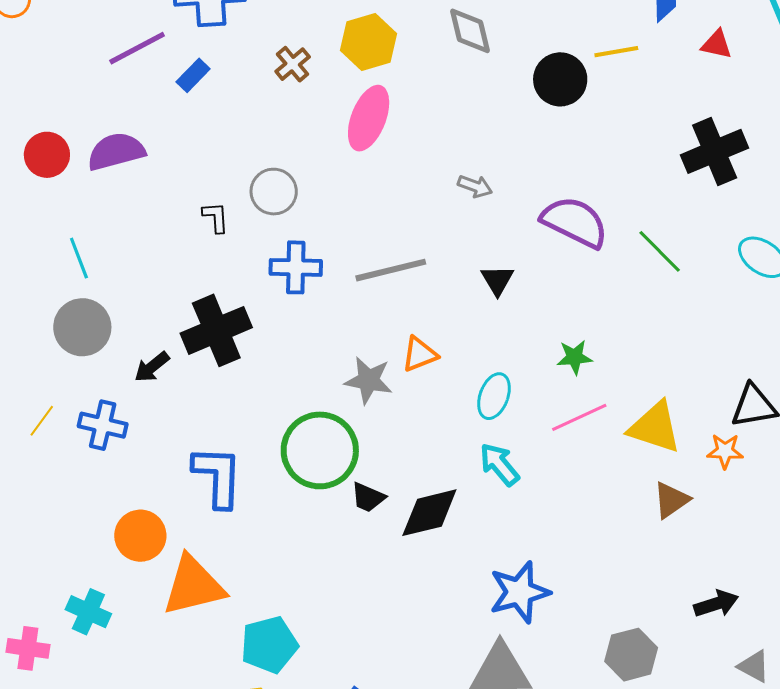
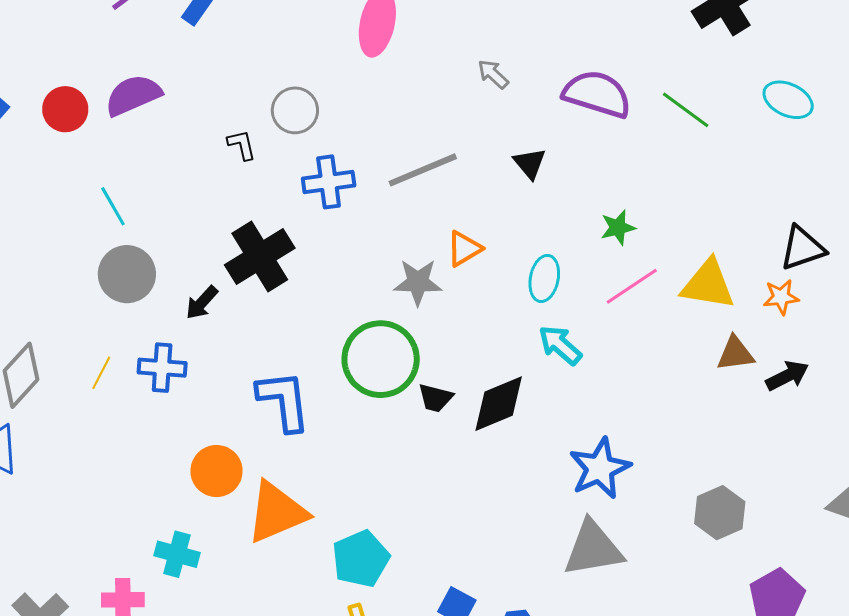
gray arrow: (475, 186) -> (493, 74), turned -148
brown triangle: (671, 500) -> (735, 354), turned 36
black arrow: (716, 604) -> (787, 376), moved

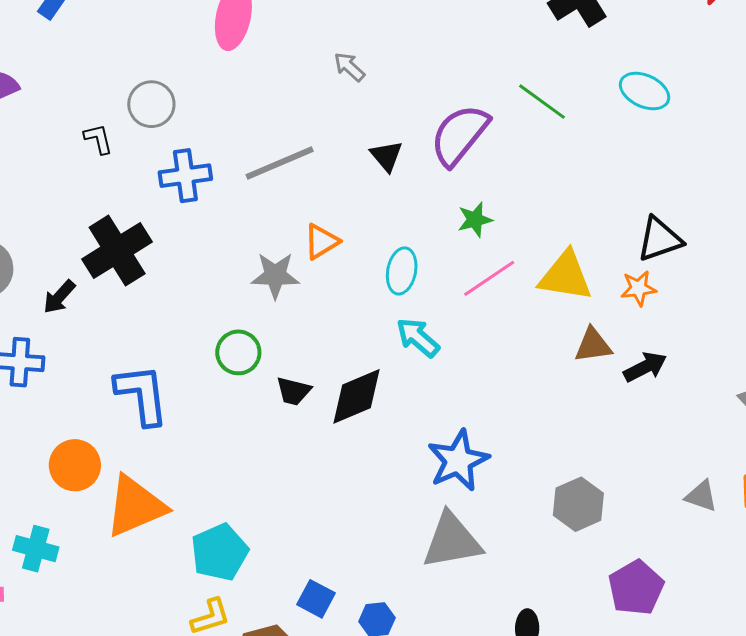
purple semicircle: (597, 94) -> (459, 135), moved, turned -68
green circle: (381, 359) -> (238, 352), size x0.6

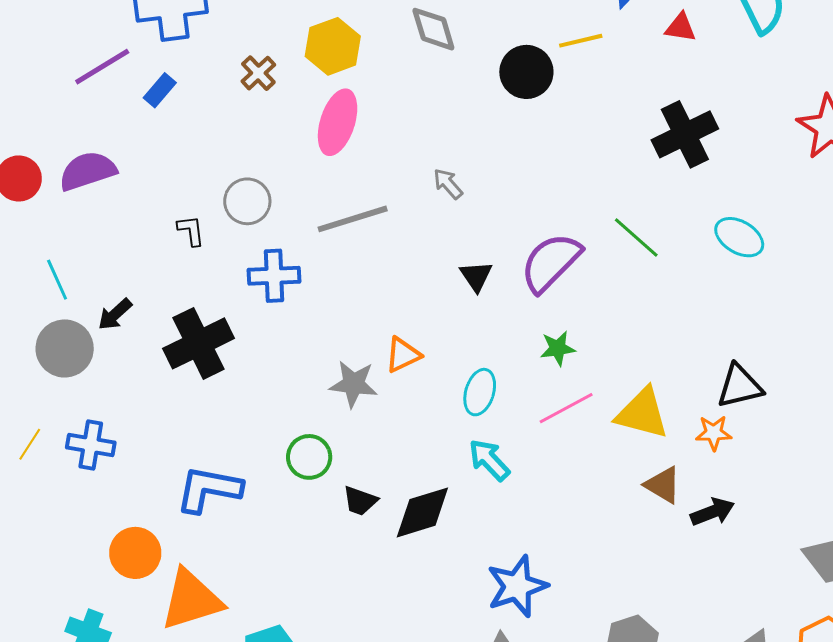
gray line: (280, 163) -> (353, 219), moved
black arrow: (59, 297) -> (115, 314), moved
brown triangle: (593, 345) -> (663, 485), turned 33
blue L-shape: (142, 395) -> (209, 489), turned -78

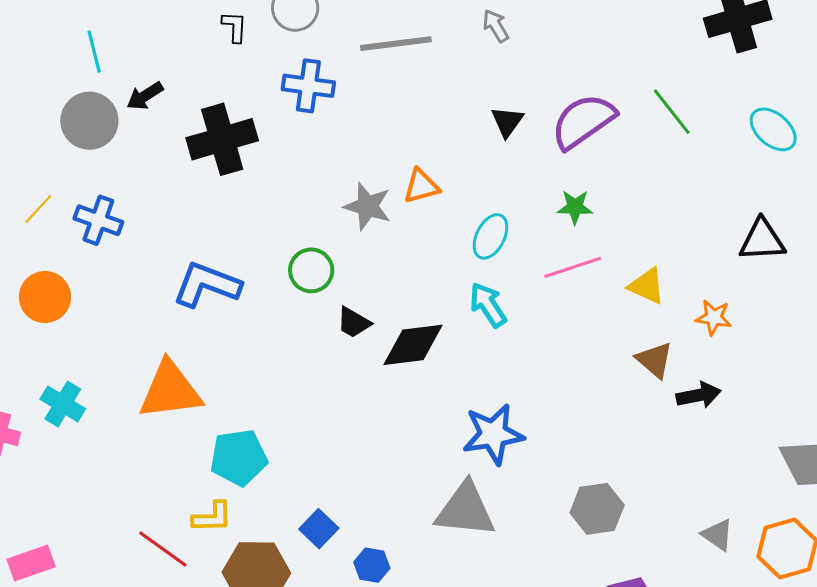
black triangle: (740, 386) -> (762, 240), moved
yellow triangle: (642, 413) -> (647, 286), size x0.7
orange circle: (135, 553) -> (45, 297), moved

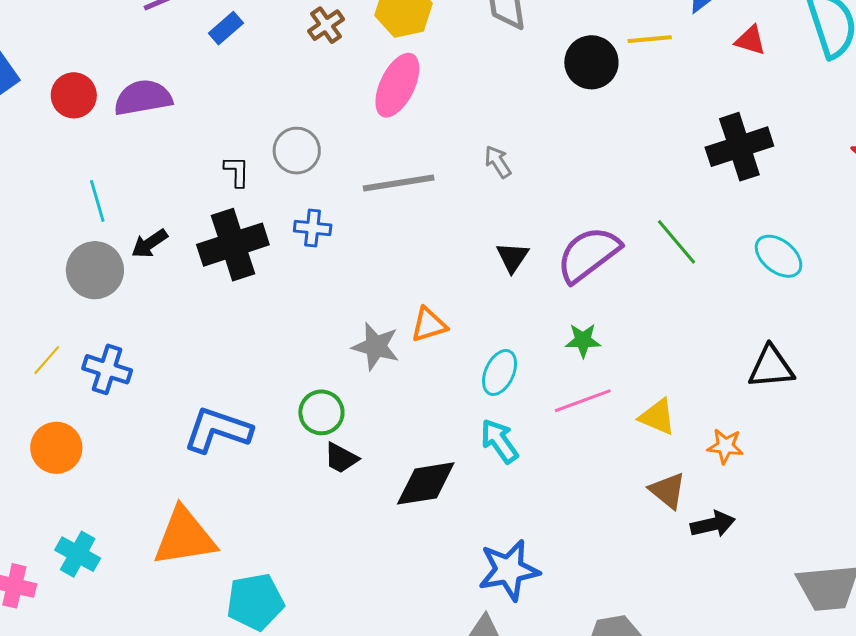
blue cross: (308, 86) -> (313, 228), size x0.7
black cross: (222, 139) -> (233, 245), moved
black trapezoid: (354, 323) -> (341, 458), moved

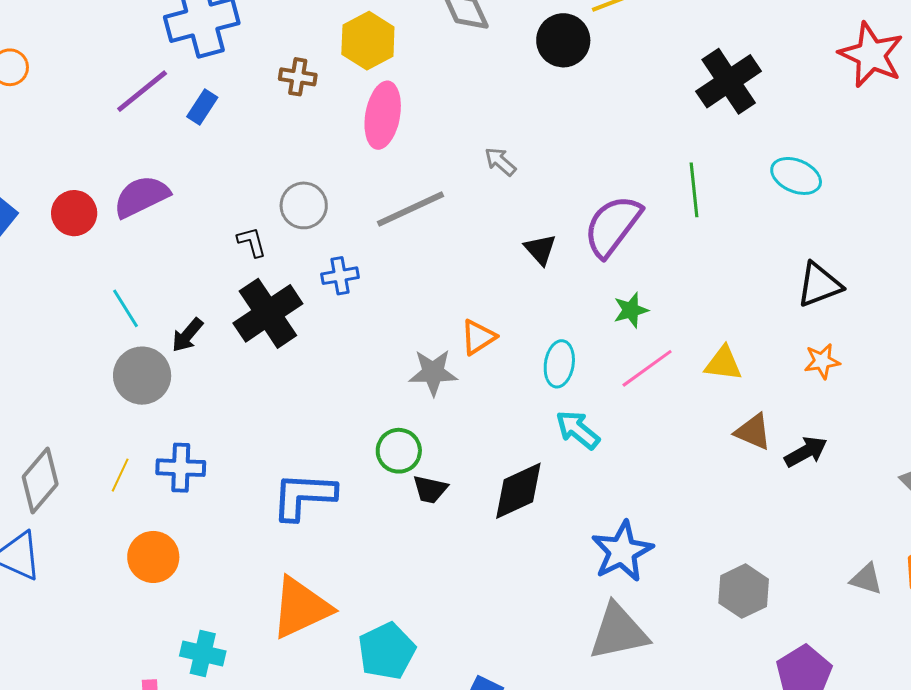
brown cross: (326, 25) -> (298, 77), turned -30
green line: (677, 242) -> (694, 190), turned 50
orange star: (725, 446) -> (822, 361), moved

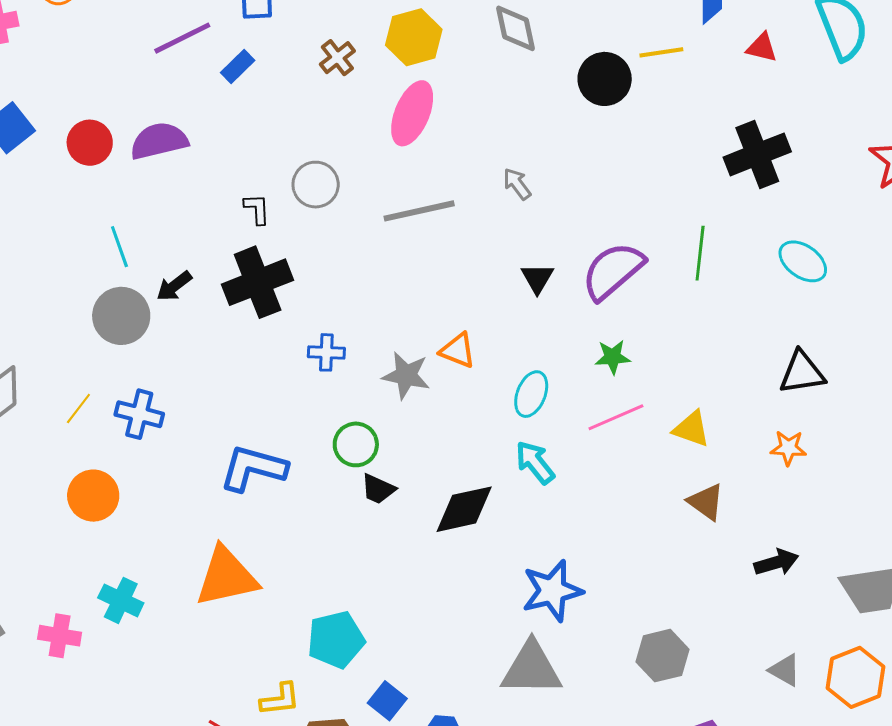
brown cross: (298, 77) -> (337, 58), turned 30
blue cross: (340, 276) -> (326, 352), moved
orange triangle: (478, 337) -> (458, 351), turned 42
black arrow: (806, 452) -> (776, 562), moved
cyan pentagon: (387, 651) -> (336, 640), moved

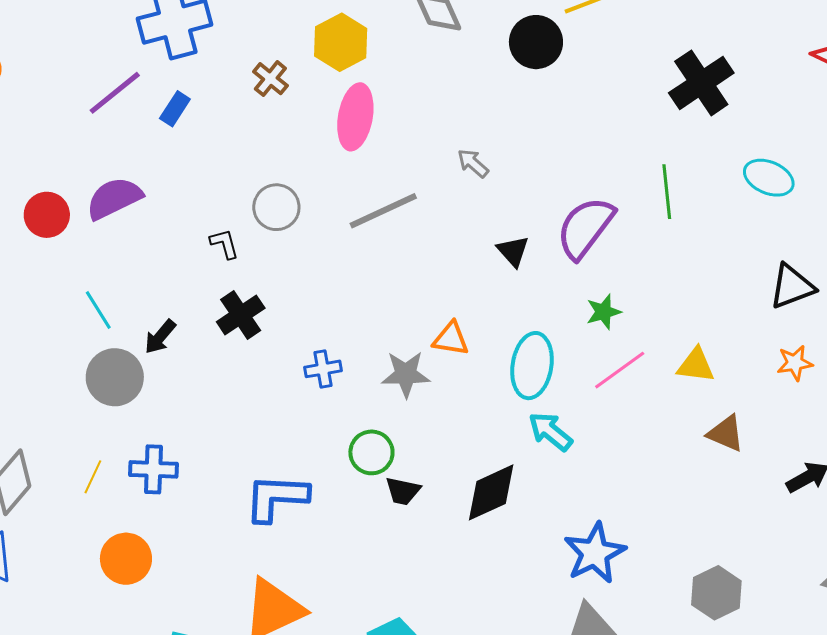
black cross: (258, 282) -> (241, 315), size x0.7
cyan ellipse: (531, 394) -> (532, 366), size x1.4

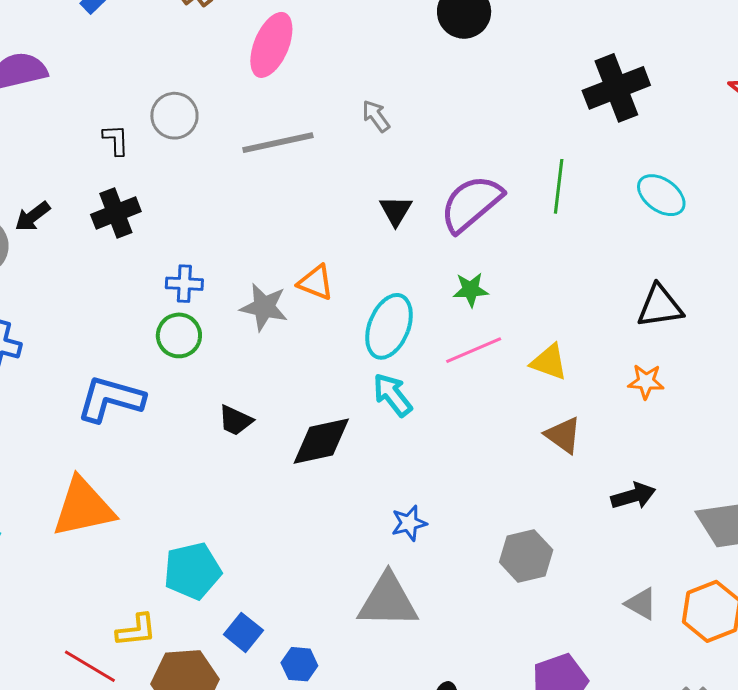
green circle: (371, 452) -> (179, 335), moved
blue star: (595, 553) -> (409, 523), size x0.6
gray hexagon: (716, 593) -> (526, 556), moved

